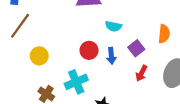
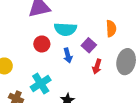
cyan semicircle: (113, 26) -> (65, 29), size x1.5
red circle: (89, 50) -> (42, 44), moved

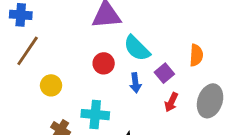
cyan semicircle: (65, 29) -> (137, 48), turned 35
cyan cross: (41, 84) -> (95, 115), turned 30

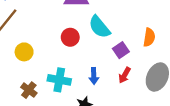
blue arrow: (135, 83) -> (94, 76), moved

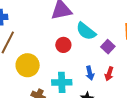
yellow circle: (24, 52) -> (28, 65), size x1.5
red arrow: (125, 75) -> (109, 74), moved

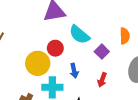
yellow circle: (28, 65) -> (38, 63), moved
blue arrow: (90, 73) -> (74, 71), moved

